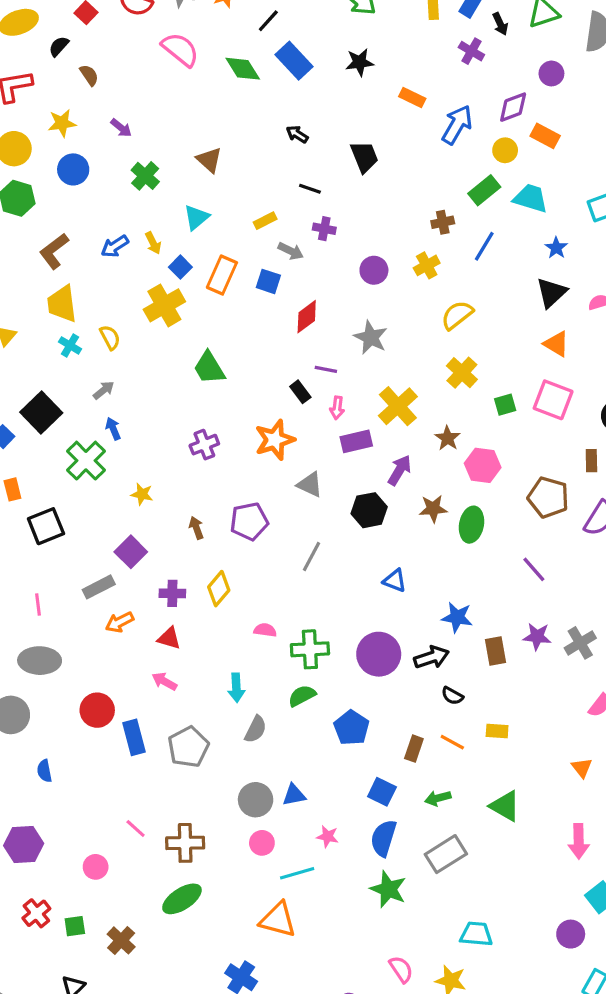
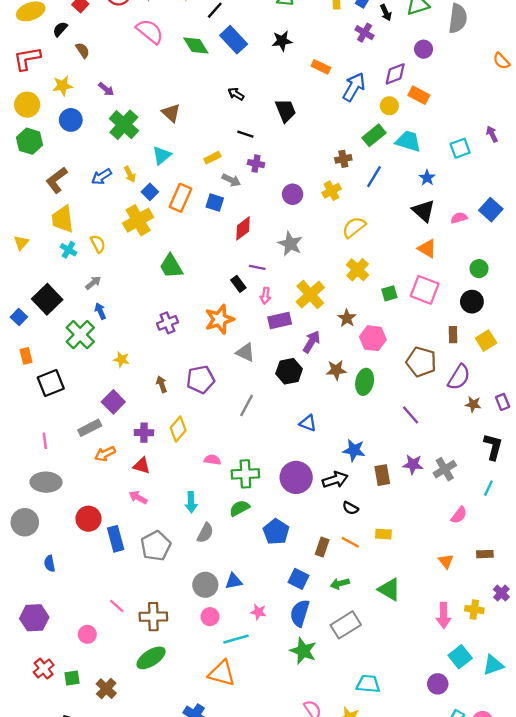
green cross: (145, 176) -> (124, 125), size x1.4
black triangle: (551, 293) -> (424, 211), turned -35

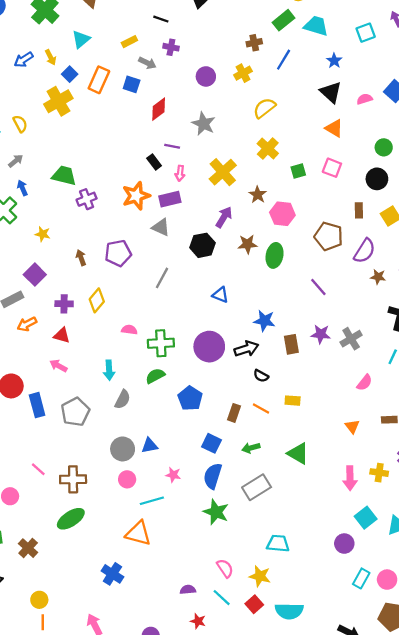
green trapezoid: (171, 266) -> (64, 176), moved, turned 135
pink square: (425, 290) -> (332, 168), size x0.7
purple rectangle: (280, 320) -> (170, 199), moved

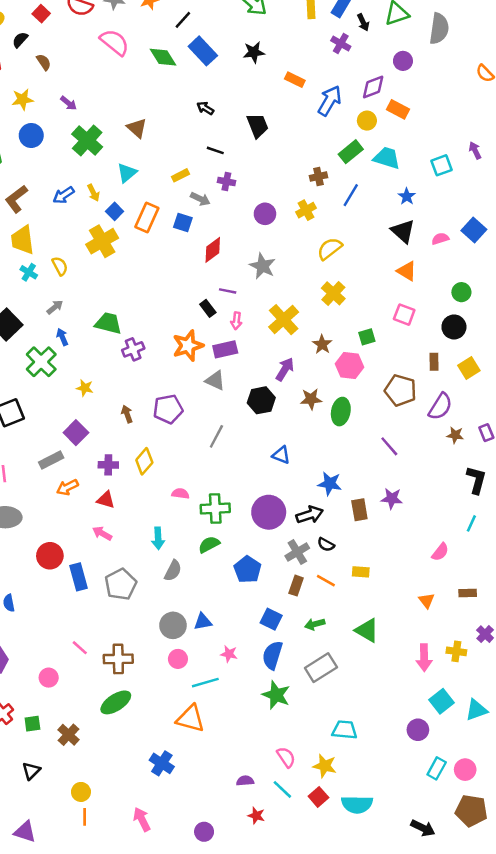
green square: (298, 171) -> (367, 337), moved
gray cross: (351, 339) -> (297, 552), moved

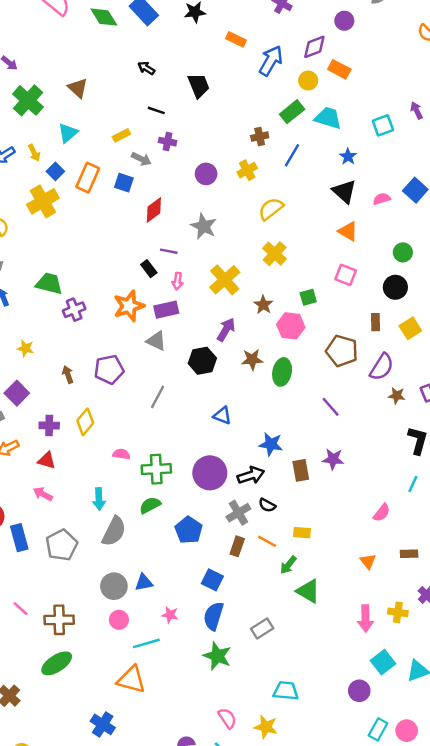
gray semicircle: (173, 571) -> (114, 531), size x1.4
green arrow: (315, 624) -> (288, 565), moved, turned -36
gray rectangle: (321, 668) -> (262, 629), size x0.7

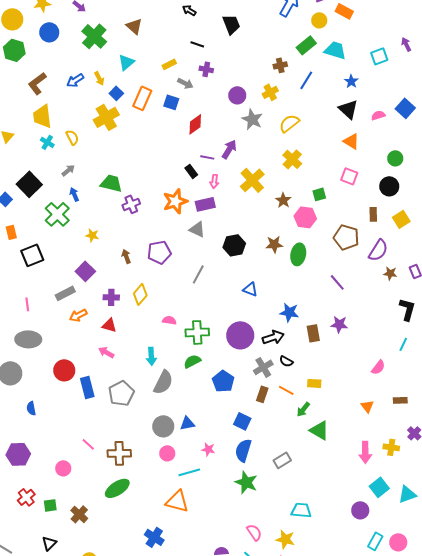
gray star: (204, 226) -> (252, 119), moved
purple arrow: (226, 330) -> (229, 149), moved

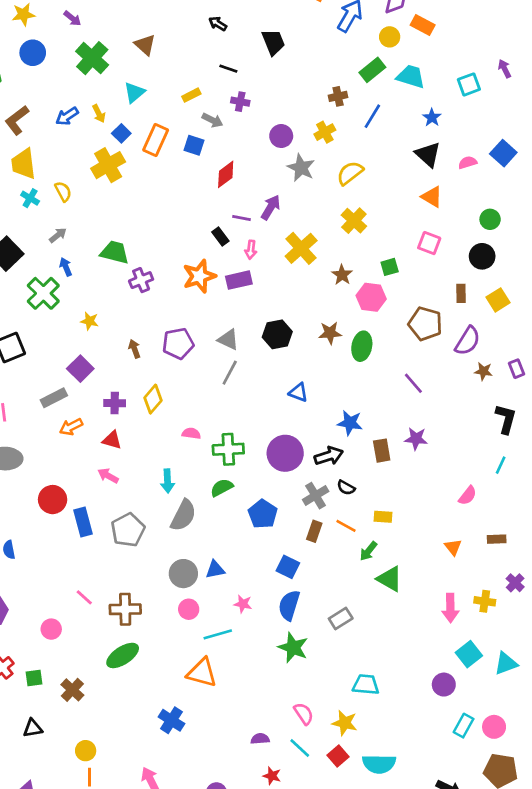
gray triangle: (197, 229) -> (228, 340), moved
black triangle: (49, 543) -> (33, 728), turned 35

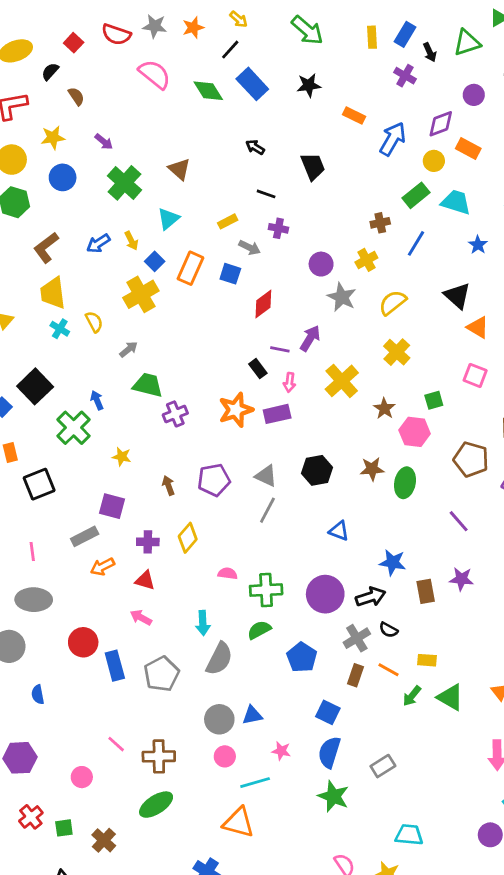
black triangle: (428, 155) -> (457, 296), moved
gray arrow: (58, 235) -> (129, 349), moved
purple square: (80, 369) -> (112, 506), turned -30
green triangle: (390, 579) -> (450, 697), moved

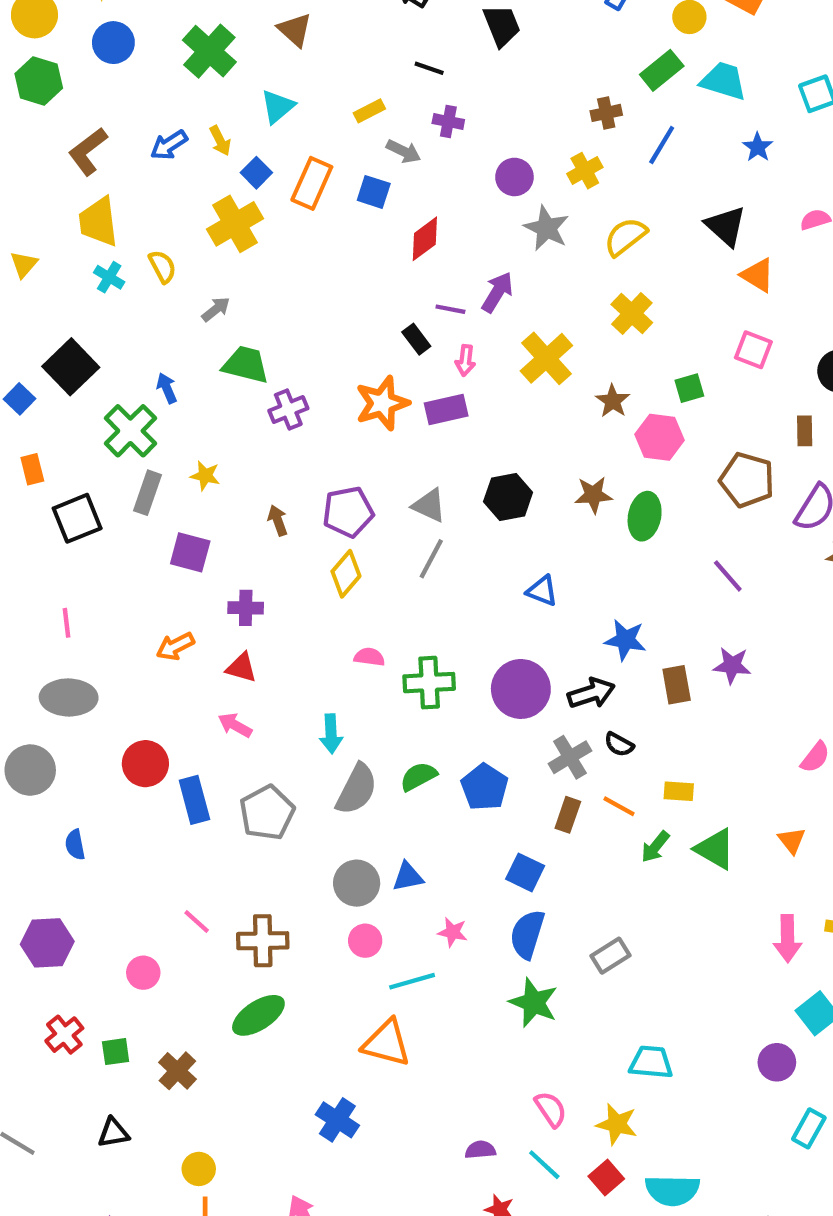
gray rectangle: (85, 536) -> (148, 493), moved, turned -44
yellow diamond: (188, 538) -> (346, 574), moved
green semicircle: (259, 630) -> (418, 776), moved

